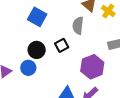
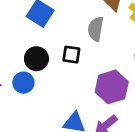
black square: (62, 45) -> (71, 55), turned 32

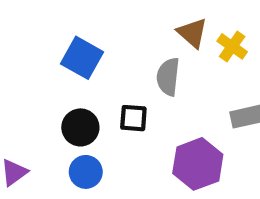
blue circle: (23, 83) -> (86, 172), moved

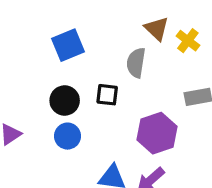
blue square: (82, 58) -> (68, 45), turned 36

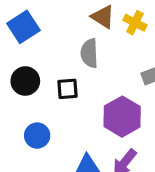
blue square: (68, 45) -> (23, 27), moved
black circle: (65, 101) -> (25, 81), moved

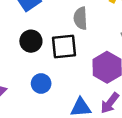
black square: (67, 89) -> (64, 47), size x1.5

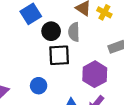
black circle: (31, 41) -> (51, 31), moved

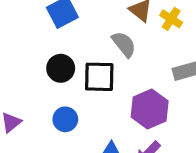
black circle: (51, 31) -> (61, 68), moved
gray semicircle: (74, 32) -> (124, 44), turned 138

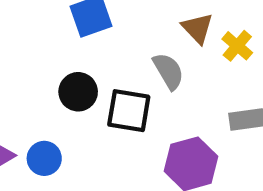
blue circle: (65, 119) -> (44, 158), moved

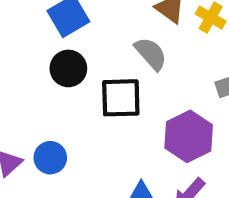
black circle: (78, 92) -> (68, 68), moved

